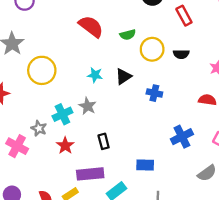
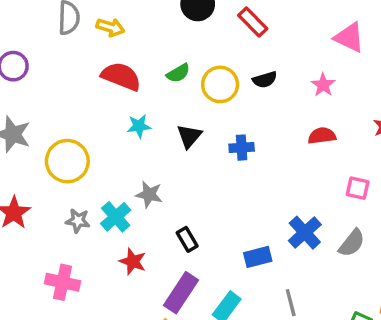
cyan star: (95, 75) -> (139, 126), moved
gray star: (39, 128) -> (78, 221), moved
blue cross: (182, 137) -> (305, 233), moved
purple rectangle: (90, 174) -> (181, 293), turned -35

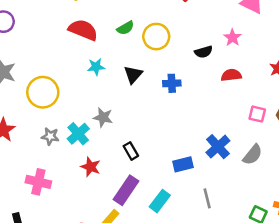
black semicircle: (265, 80) -> (204, 52), moved

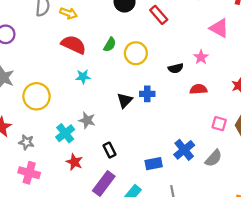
green semicircle: (125, 28) -> (110, 45), turned -32
black triangle: (133, 75) -> (125, 100), moved
gray star: (50, 136) -> (26, 142), moved

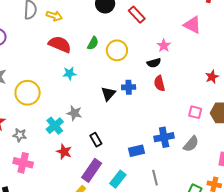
pink star: (201, 57) -> (164, 46), moved
red semicircle: (198, 89) -> (159, 83), moved, turned -98
blue cross: (184, 150) -> (164, 137), turned 30

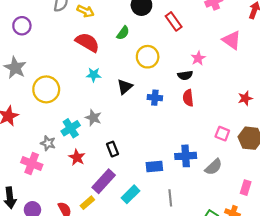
green semicircle: (93, 43) -> (123, 33), moved
black triangle: (108, 94) -> (125, 87), moved
gray star: (20, 135) -> (48, 143), moved

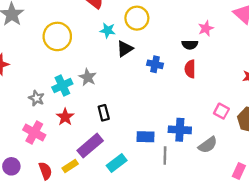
yellow circle: (148, 57) -> (137, 18), moved
cyan star: (94, 75) -> (108, 30), moved
yellow circle: (46, 89) -> (57, 36), moved
pink cross: (32, 164) -> (34, 132), moved
gray line: (170, 198) -> (165, 155), moved

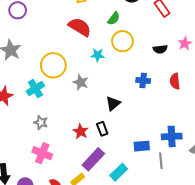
black semicircle: (190, 45) -> (160, 49), moved
black triangle: (125, 49) -> (113, 103), moved
gray star: (88, 77) -> (81, 82), moved
cyan cross: (62, 85) -> (35, 89), moved
red star: (65, 117) -> (81, 131), moved

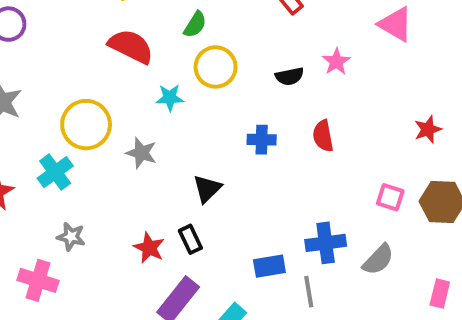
pink cross: (42, 153) -> (38, 280), moved

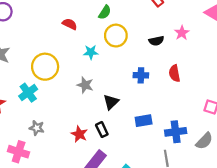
red semicircle: (131, 46) -> (70, 24), size x0.6
gray star: (141, 153) -> (85, 85), moved
blue rectangle: (269, 266) -> (144, 121), moved

